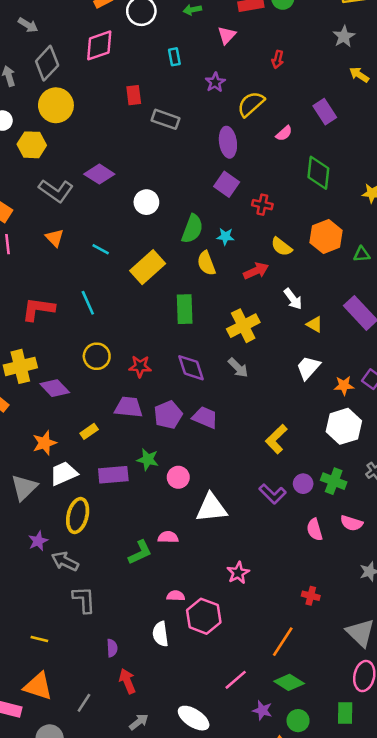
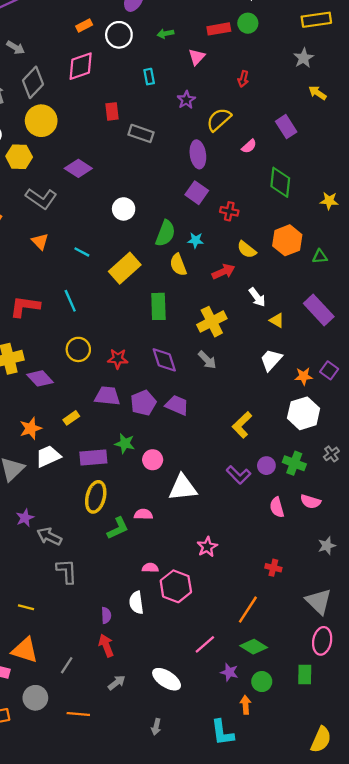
purple diamond: (99, 174) -> (78, 168), moved
yellow ellipse: (78, 515) -> (96, 497), moved
purple semicircle: (112, 648) -> (106, 615), moved

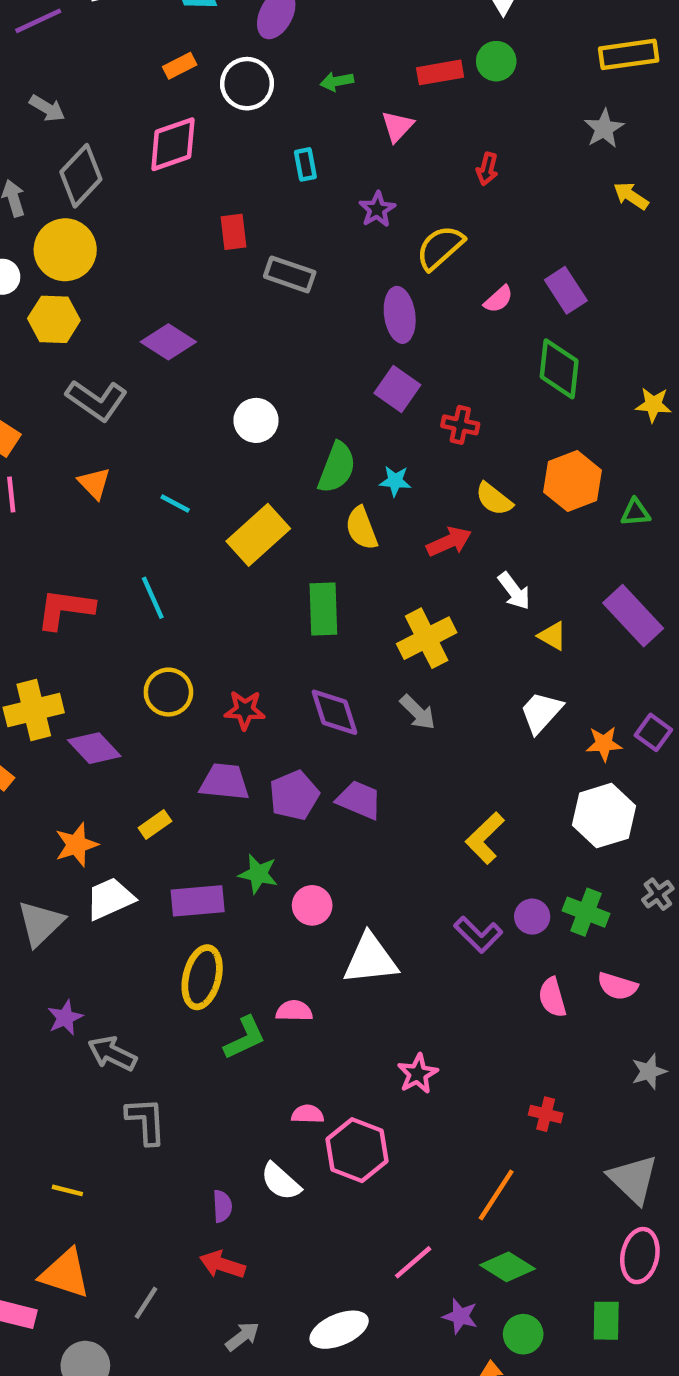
yellow circle: (41, 121) -> (65, 250), moved
purple rectangle: (286, 127) -> (566, 290), moved
white semicircle: (136, 603) -> (281, 1181), turned -40
red arrow: (106, 646) -> (222, 1265), turned -50
white ellipse: (167, 679) -> (339, 1330), turned -56

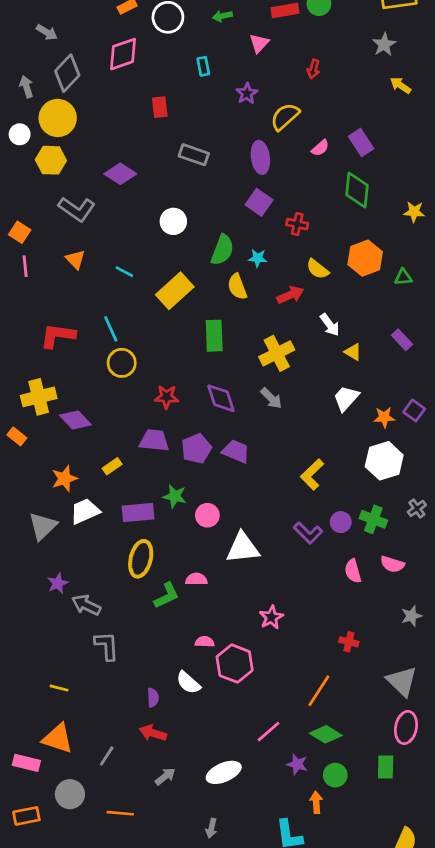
gray rectangle: (290, 274) -> (194, 155), moved
purple rectangle: (633, 616) -> (402, 340), size x0.6
yellow circle: (168, 692) -> (122, 363), moved

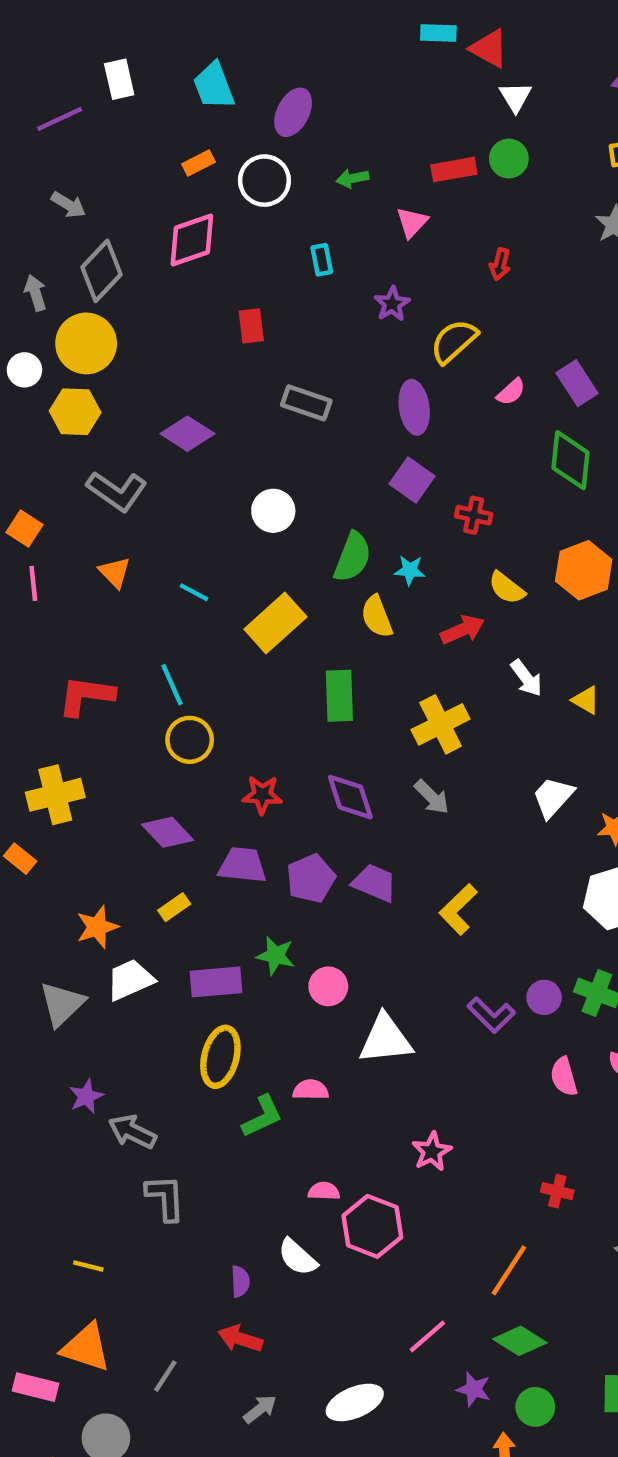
yellow triangle: (353, 352) -> (586, 700), moved
purple diamond: (75, 420) -> (168, 832), moved
yellow L-shape: (312, 474) -> (458, 909), moved

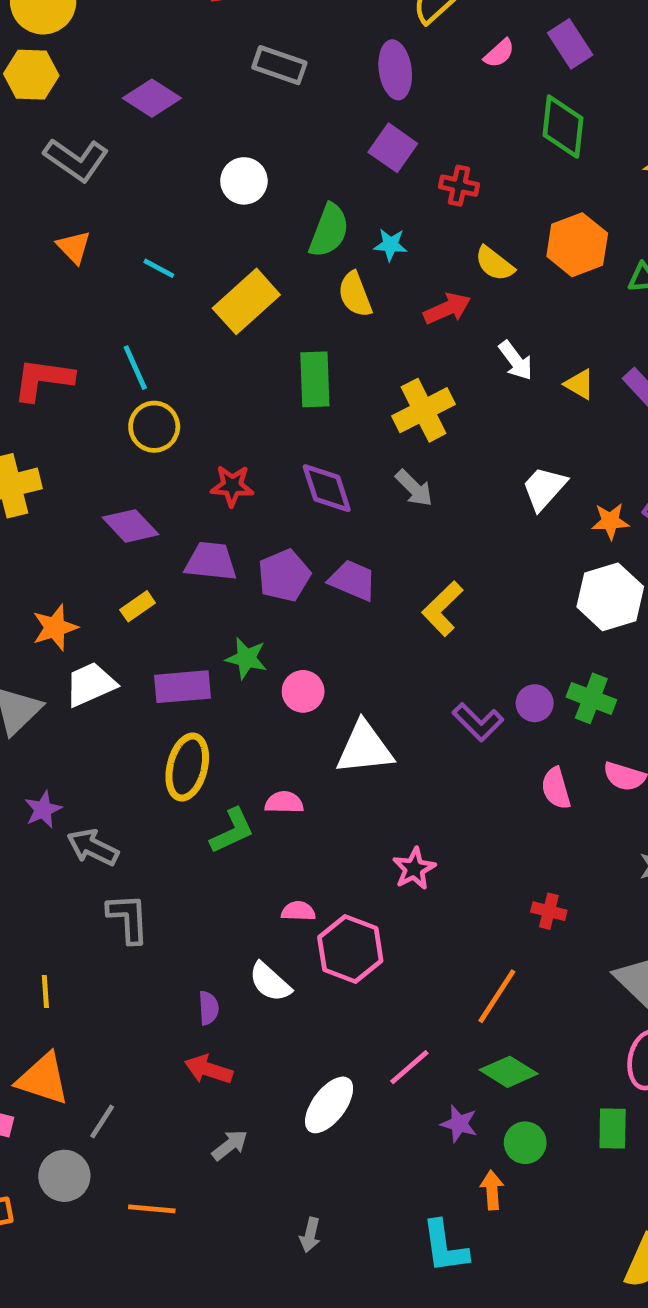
yellow line: (88, 1266) -> (45, 991), turned 72
gray line: (165, 1376) -> (102, 1121), moved
white ellipse: (355, 1402) -> (329, 1105), moved, turned -30

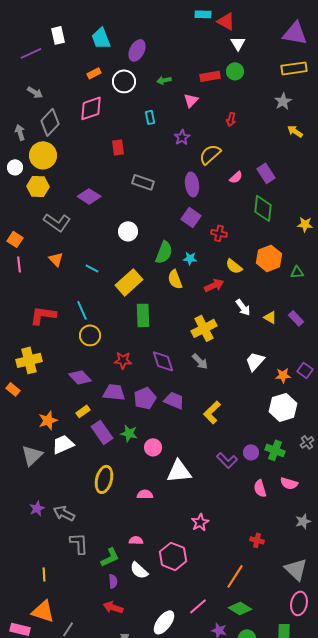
green rectangle: (315, 379) -> (143, 315), moved
purple rectangle: (183, 687) -> (102, 432), moved, turned 60
purple star: (43, 810) -> (37, 508), moved
green L-shape: (232, 831) -> (110, 557), moved
pink semicircle: (298, 911) -> (136, 540), moved

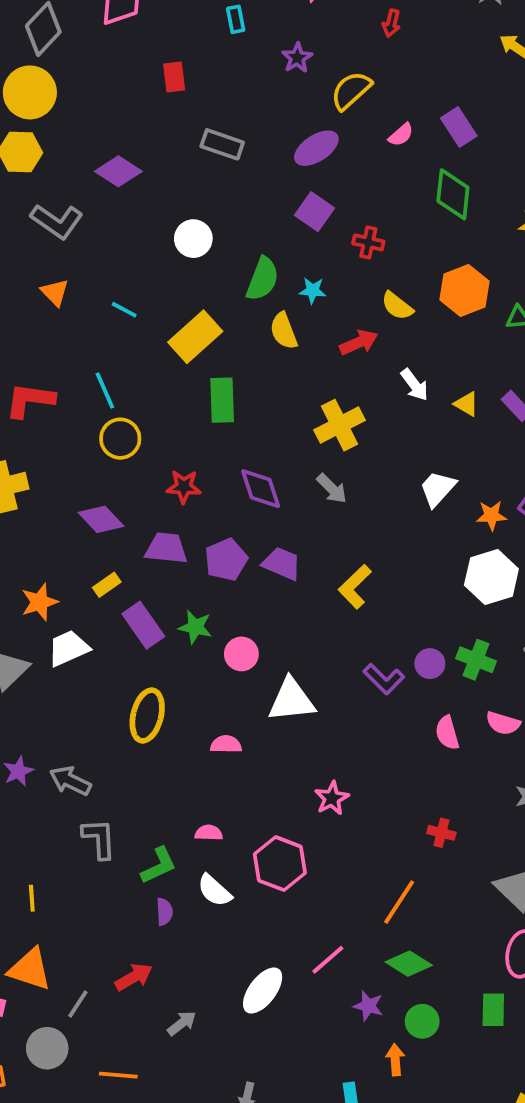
purple ellipse: (192, 184) -> (316, 148), turned 65
red arrow: (113, 607) -> (134, 977), moved, turned 132

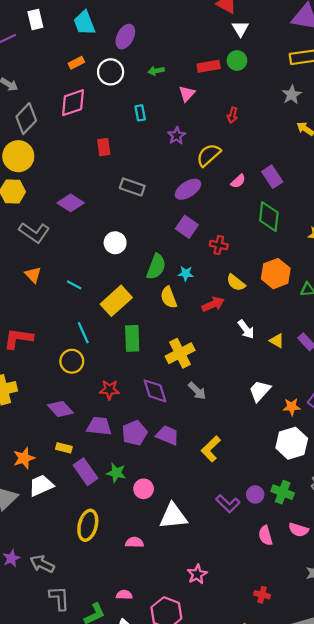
cyan line: (105, 390) -> (83, 333), moved
yellow cross: (339, 425) -> (180, 353), moved
yellow rectangle: (107, 585) -> (64, 448), turned 49

